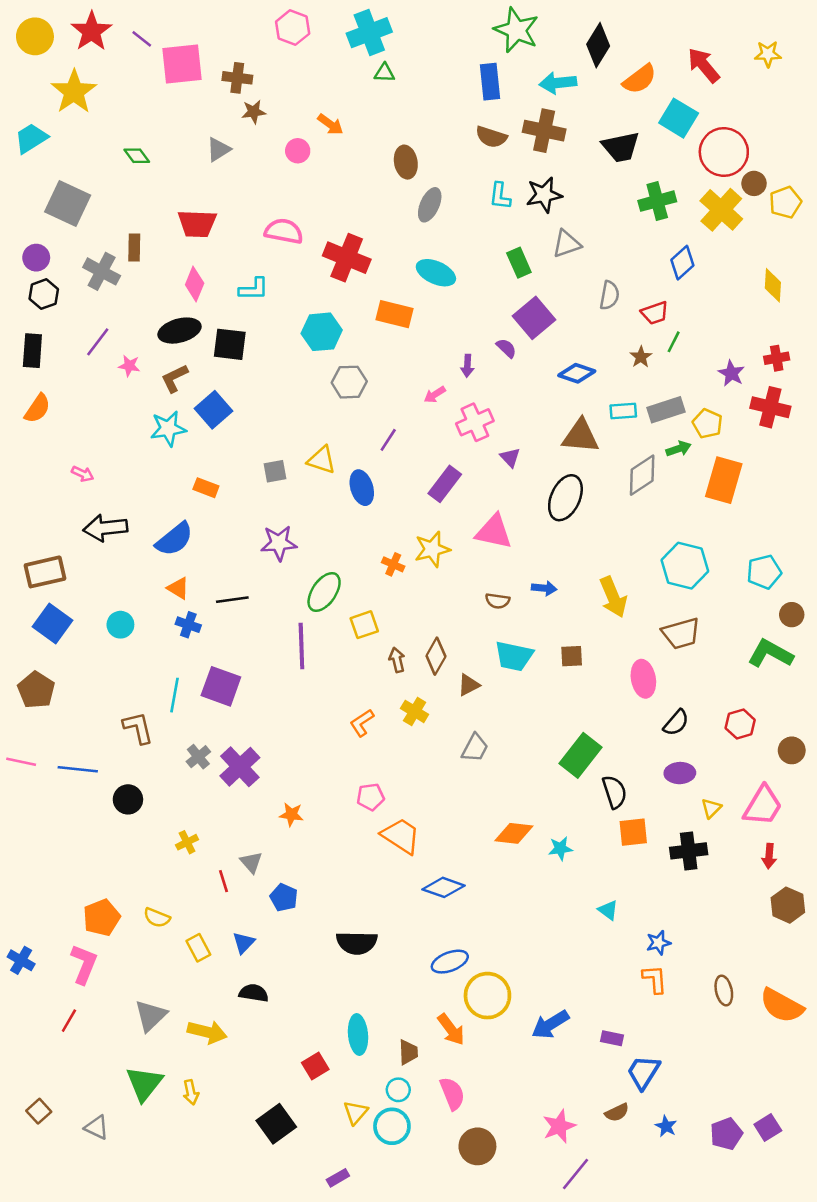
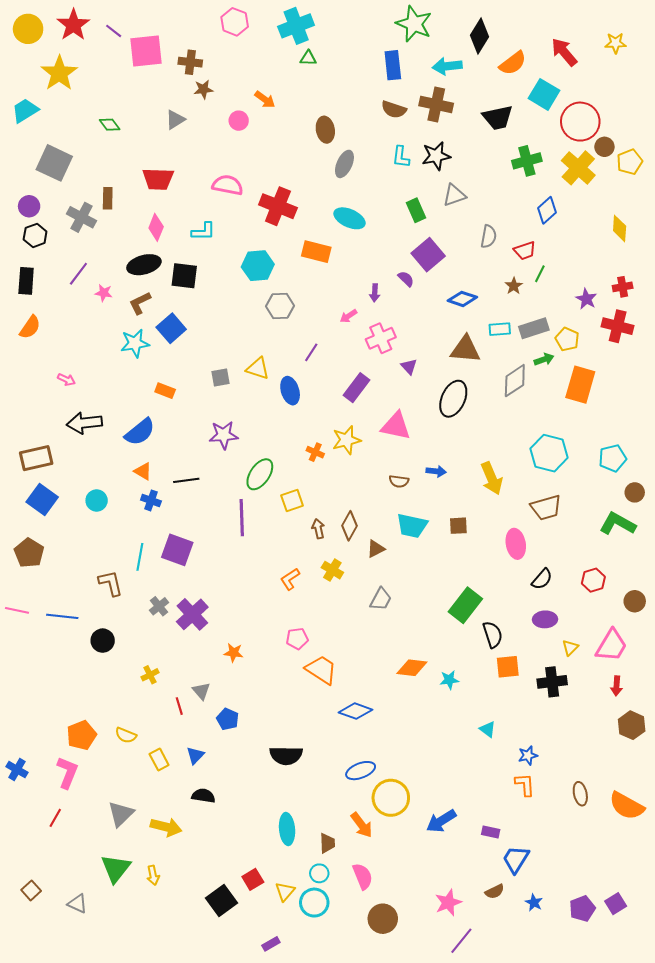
red square: (315, 1066) -> (253, 879), moved

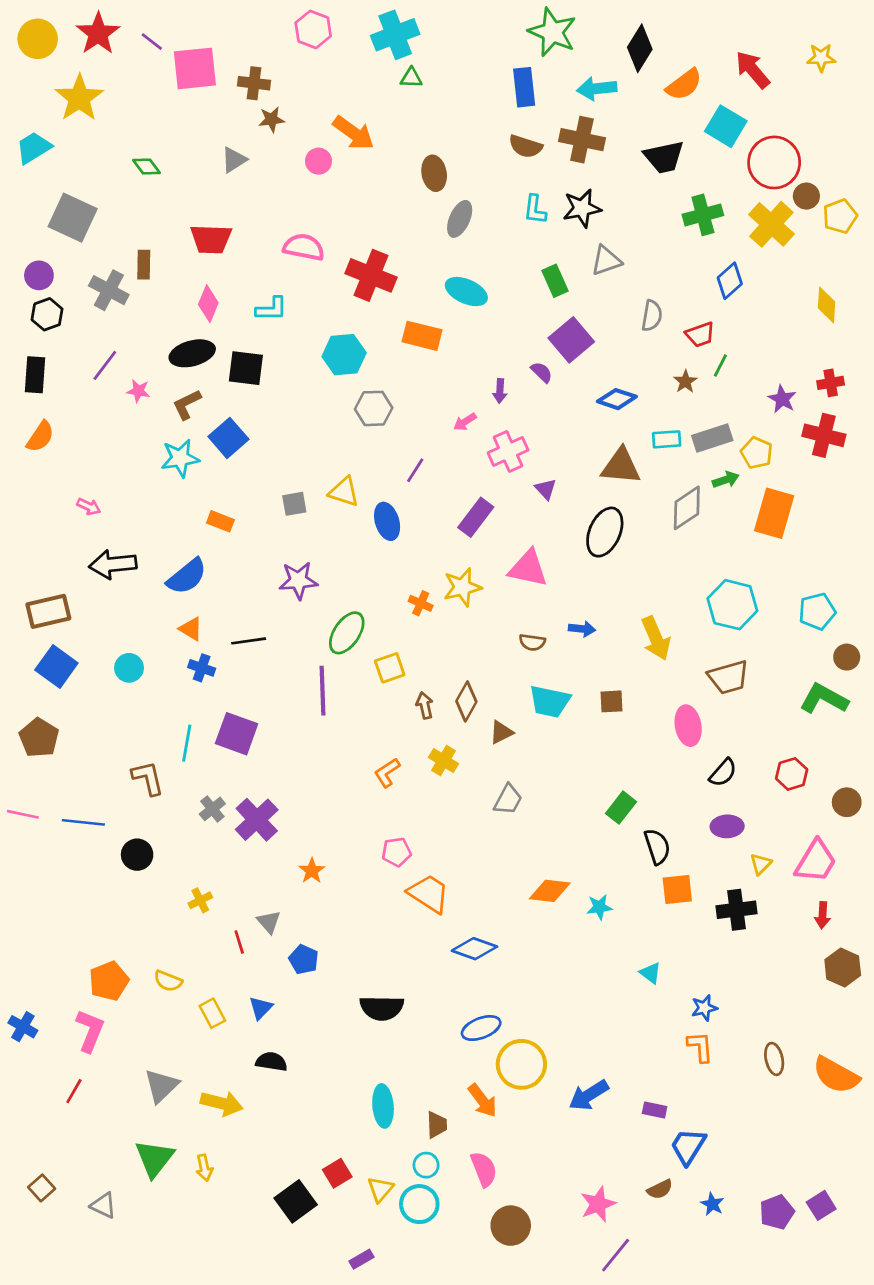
orange arrow: (265, 99) -> (353, 133), size x1.5
green rectangle: (465, 605) -> (621, 808), size x0.7
orange star: (234, 653) -> (312, 871), turned 30

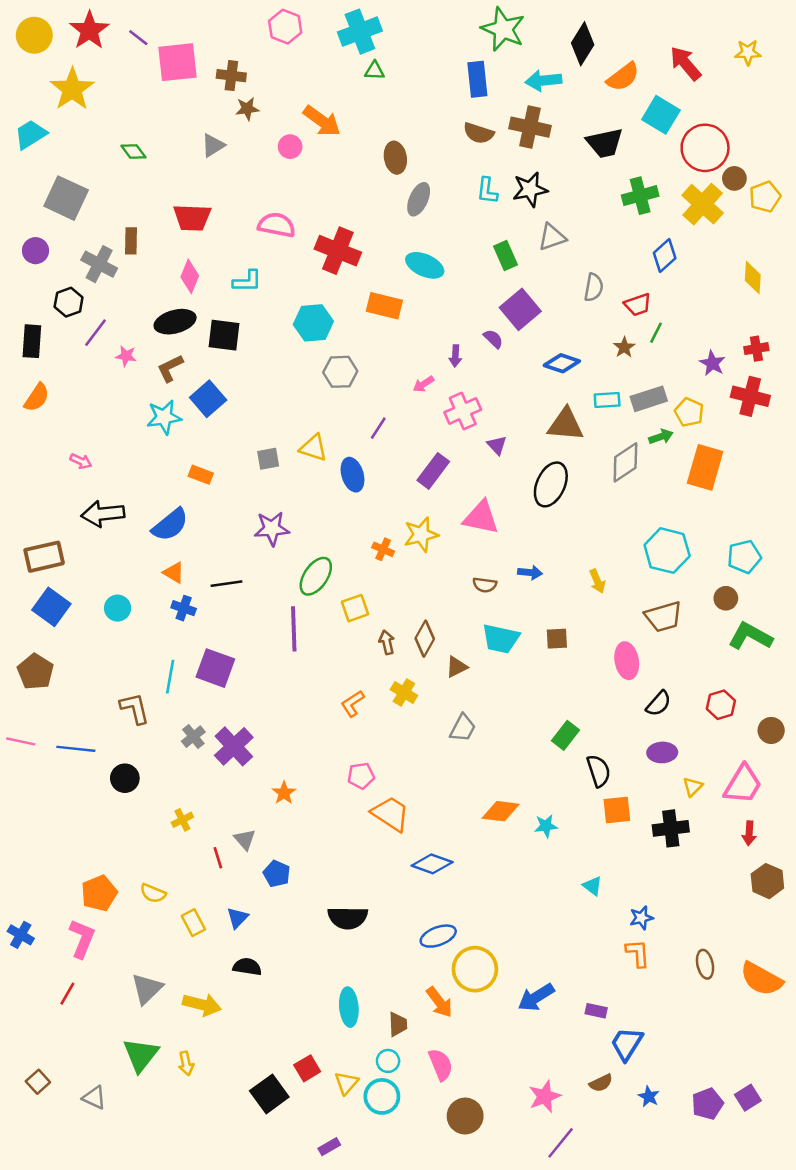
black hexagon: (47, 314) -> (69, 302), moved
yellow arrow: (656, 638) -> (597, 581), size x0.6
brown circle: (847, 657) -> (726, 598), moved

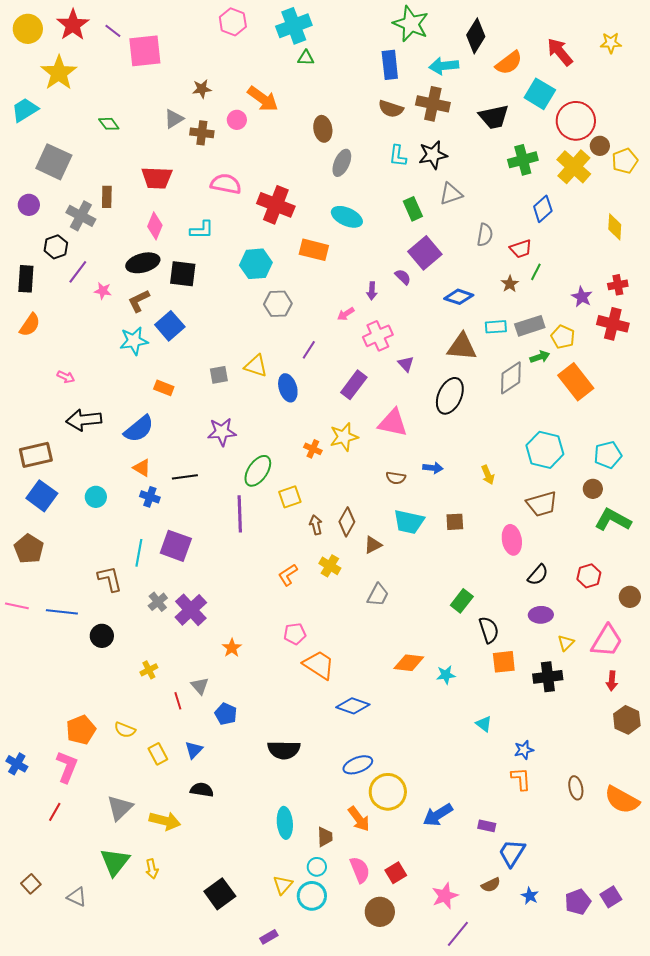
brown cross: (231, 76) -> (202, 133), moved
orange rectangle: (705, 467) -> (576, 382), turned -54
red square: (307, 1068) -> (396, 873), moved

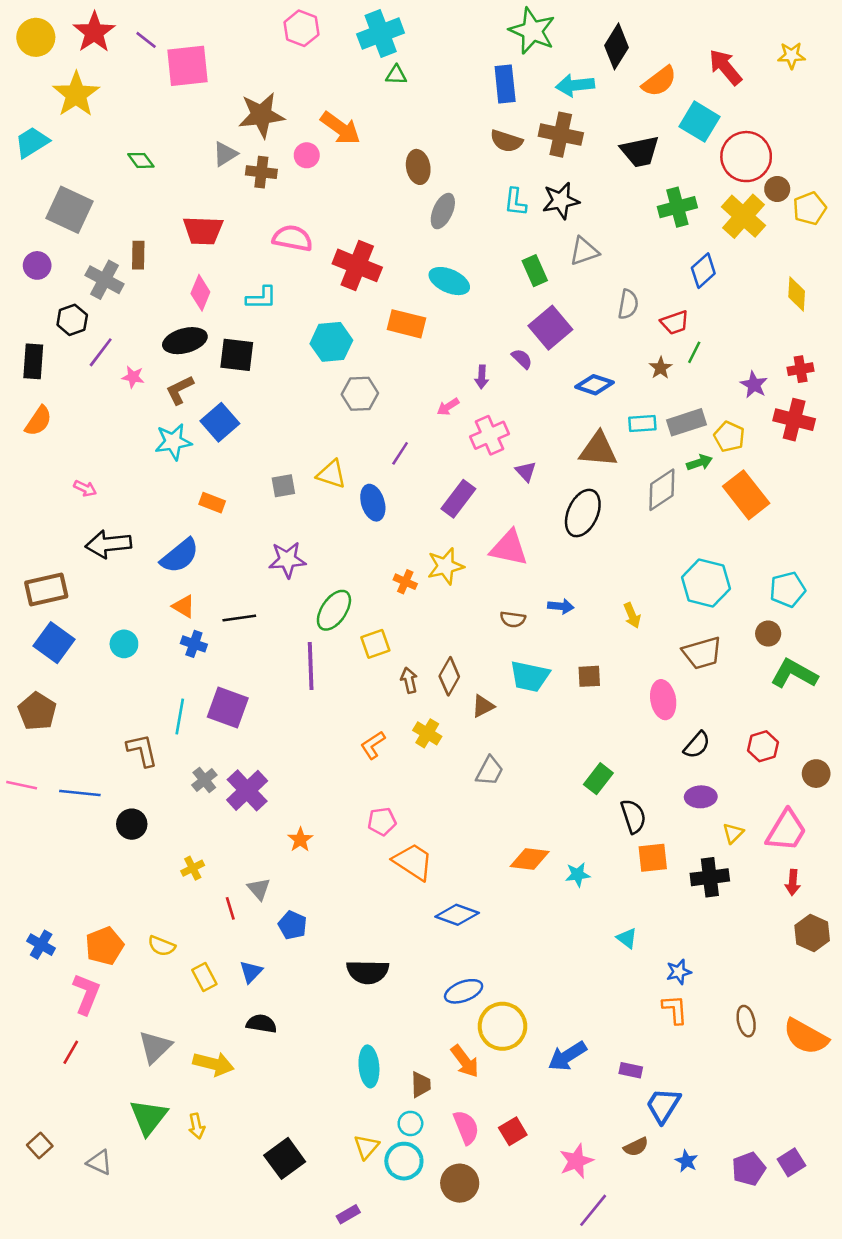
brown star: (202, 89) -> (261, 115), size x1.8
blue cross: (17, 764) -> (41, 945), moved
brown circle: (380, 912) -> (460, 1183), moved

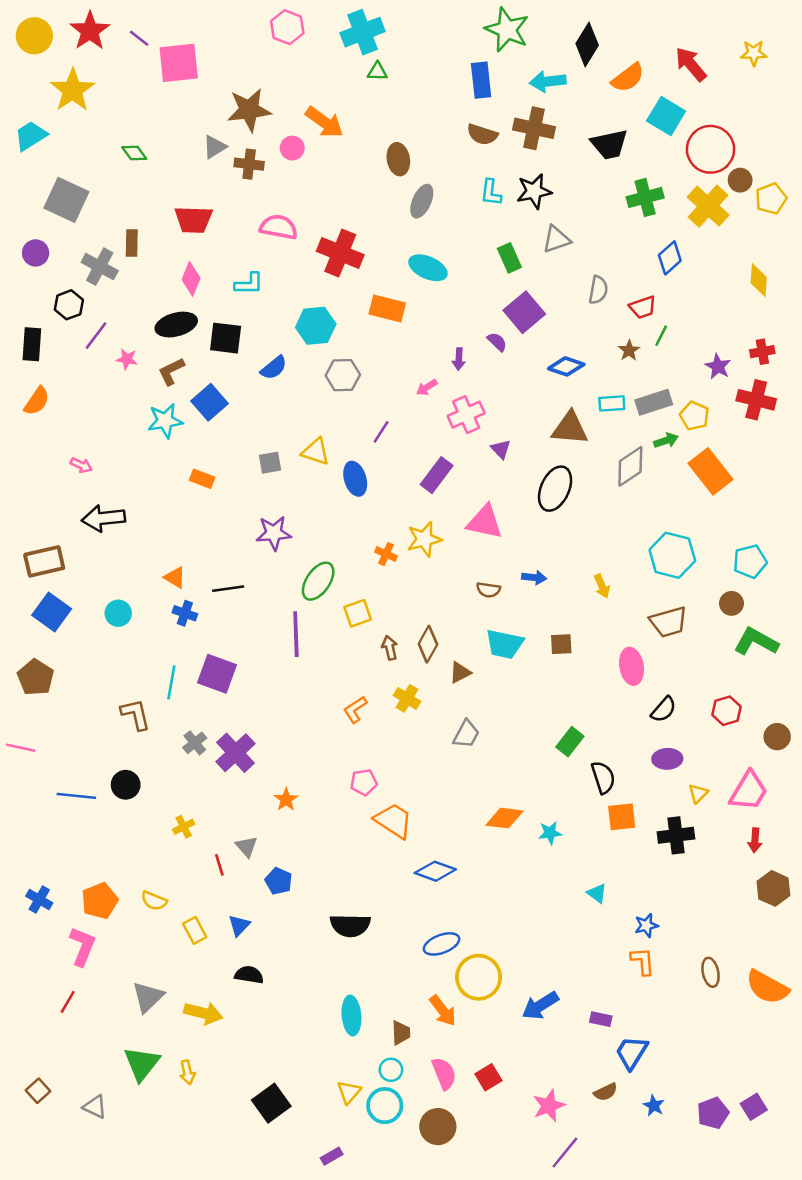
blue semicircle: (180, 556) -> (274, 368), moved, size x0.7
blue line: (80, 793) -> (76, 796), moved

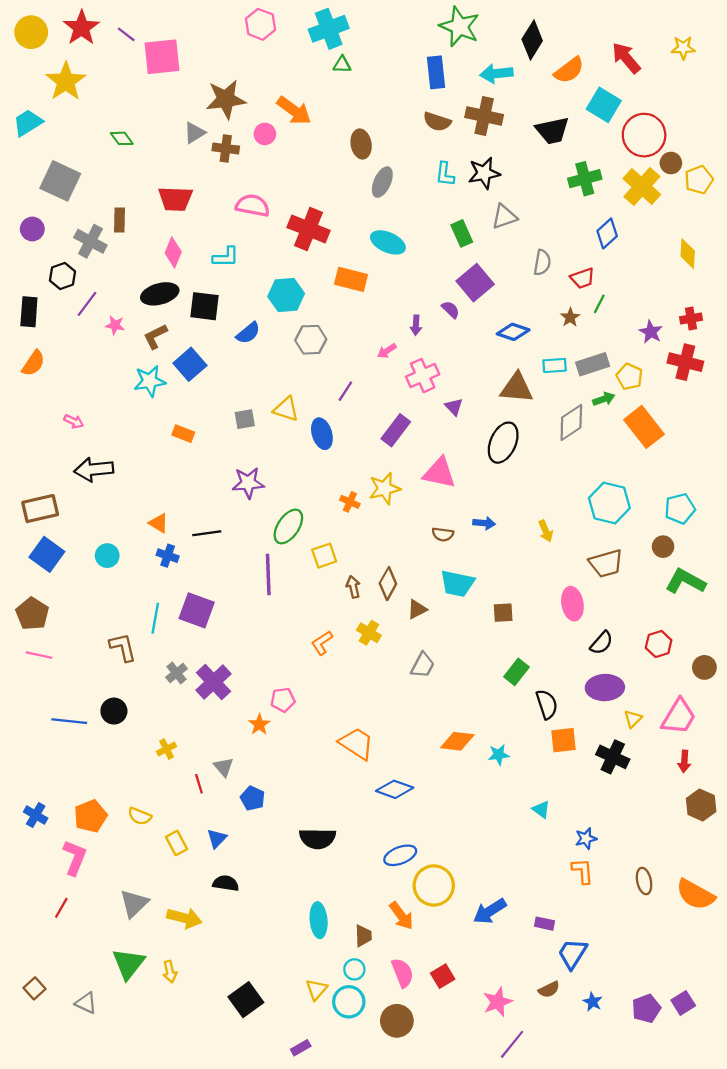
brown square: (561, 644) -> (503, 613), moved
pink line: (21, 748) -> (39, 655), moved
purple ellipse: (667, 759) -> (605, 688), size x1.4
pink pentagon: (364, 782) -> (283, 700), moved
black cross: (676, 835) -> (613, 757), turned 32

